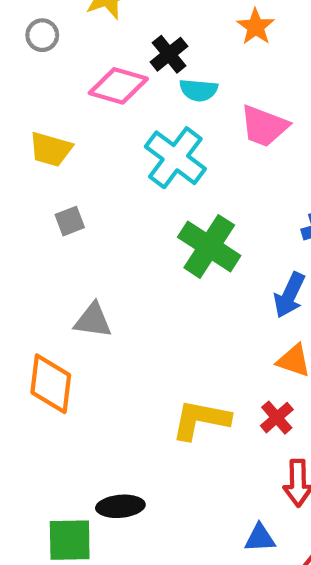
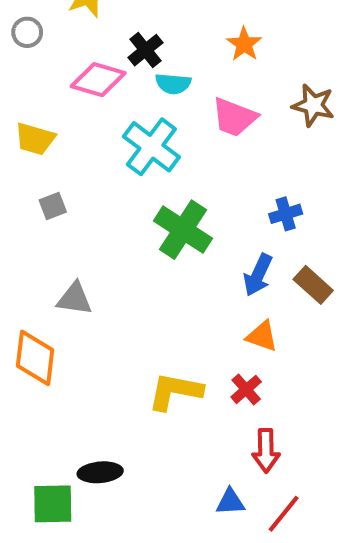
orange star: (256, 27) -> (244, 44), moved

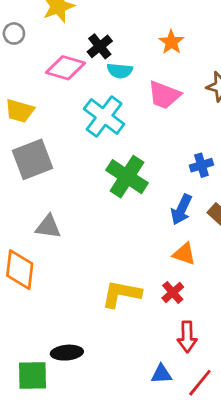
gray square: (53, 206) -> (33, 159), size x2.0

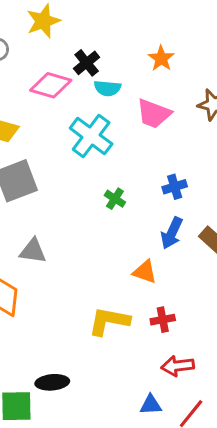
blue cross: (201, 165) -> (175, 187), moved
green cross: (127, 177) -> (115, 199), size x0.5
orange triangle: (184, 254) -> (145, 272), moved
red cross: (173, 292) -> (163, 320), turned 30
red arrow: (187, 337) -> (178, 366), turned 84

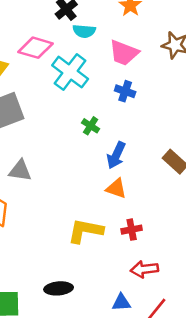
pink diamond: (51, 85) -> (35, 48), moved
blue cross: (175, 187) -> (125, 91), moved, turned 36
blue arrow: (172, 233) -> (116, 155), moved
black ellipse: (52, 382) -> (59, 288), moved

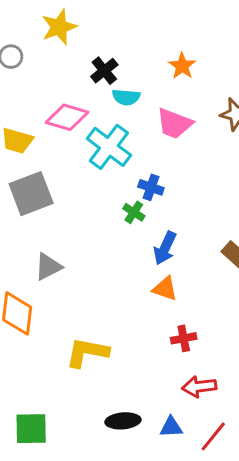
blue cross: (125, 91) -> (151, 187), moved
gray triangle: (20, 171) -> (48, 267), turned -35
yellow L-shape: (85, 231) -> (87, 352), moved
black ellipse: (59, 288) -> (123, 421), moved

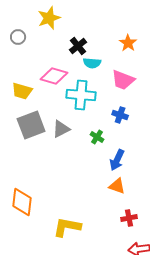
cyan cross: (109, 147) -> (81, 95), turned -32
blue cross: (151, 187) -> (120, 115), moved
gray triangle: (48, 267) -> (61, 129), moved

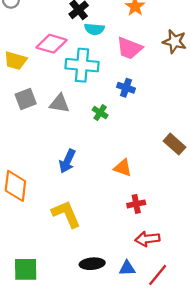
gray square: (31, 125) -> (26, 99), size x0.7
gray triangle: (61, 129) -> (59, 104), turned 36
blue arrow: (117, 160) -> (67, 161), moved
yellow L-shape: (67, 227) -> (66, 214), turned 56

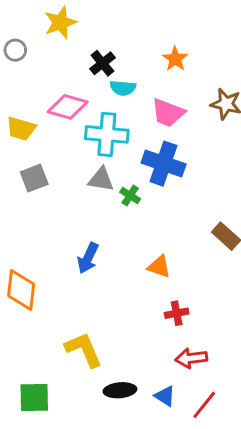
blue cross: (126, 88) -> (164, 164), size x1.8
gray triangle: (59, 104) -> (101, 180), moved
yellow L-shape: (66, 214) -> (84, 350), moved
blue triangle: (127, 268) -> (165, 396), turned 36

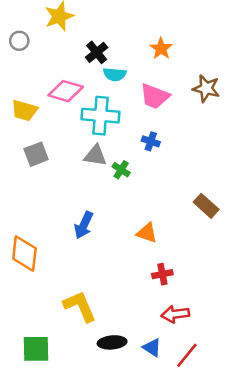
blue cross: (164, 164) -> (151, 141), size x0.5

